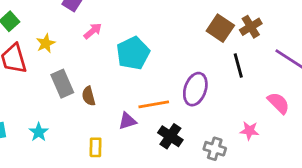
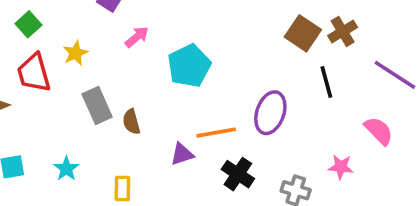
yellow rectangle: (96, 147) -> (122, 189), moved

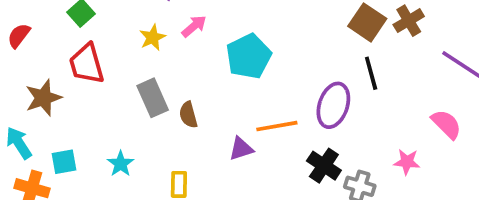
yellow star: (75, 53) -> (153, 37), moved
black line: (326, 82) -> (371, 73), moved
black cross: (238, 174) -> (324, 166), moved

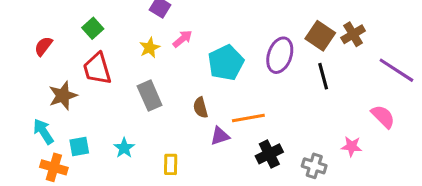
purple ellipse: (333, 105) -> (280, 55), moved
brown semicircle: (188, 115) -> (200, 108), moved
black cross: (324, 166) -> (269, 154), moved, turned 30

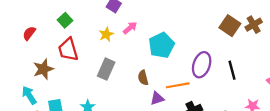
purple ellipse: (280, 55) -> (202, 65), moved
black line: (323, 76) -> (232, 70), moved
gray rectangle: (150, 96) -> (106, 69), turned 48

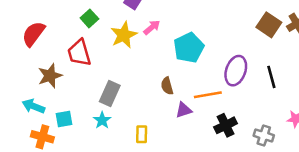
green square: (65, 20) -> (89, 18), moved
red semicircle: (29, 33) -> (33, 34), size x1.5
yellow star: (106, 34) -> (124, 35), size x1.5
gray rectangle: (106, 69) -> (110, 94), moved
cyan arrow: (29, 95) -> (33, 106), turned -36

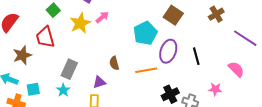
brown square: (269, 25) -> (173, 15), moved
cyan pentagon: (189, 48) -> (145, 33), moved
purple triangle: (184, 110) -> (99, 82), moved
black cross: (226, 125) -> (170, 94), moved

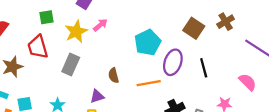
green square: (53, 10) -> (47, 17), turned 32
brown square: (173, 15) -> (194, 28), moved
gray rectangle: (69, 69) -> (71, 64), moved

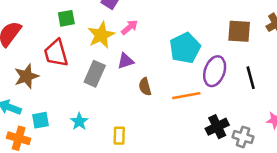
brown square: (194, 28) -> (239, 31), turned -30
purple triangle: (97, 96) -> (126, 61), moved

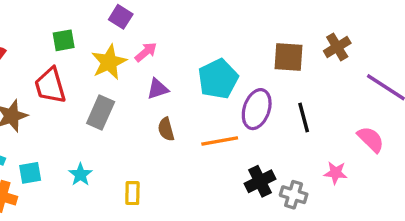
purple triangle: (126, 61) -> (158, 89), moved

